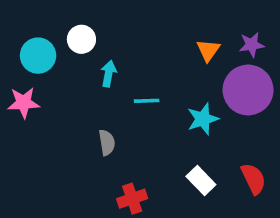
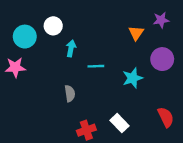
purple star: (252, 45) -> (161, 20), moved
purple circle: (248, 90) -> (162, 59), size x0.7
white rectangle: (201, 181) -> (120, 123), moved

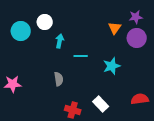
purple circle: (162, 59) -> (137, 38), moved
pink star: (15, 67) -> (13, 84), moved
red semicircle: (166, 117) -> (140, 99), turned -72
red cross: (86, 130) -> (73, 110), turned 35

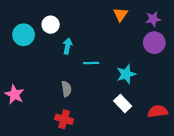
orange triangle: (115, 28) -> (120, 14), moved
pink star: (13, 84) -> (15, 94), turned 30
white rectangle: (101, 104) -> (123, 103), moved
red cross: (73, 110) -> (64, 119), moved

